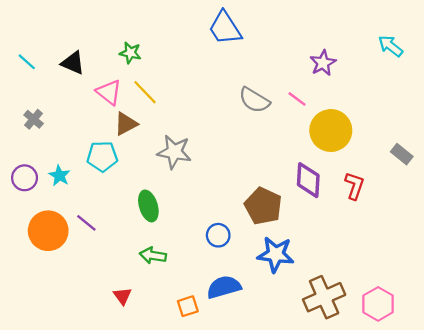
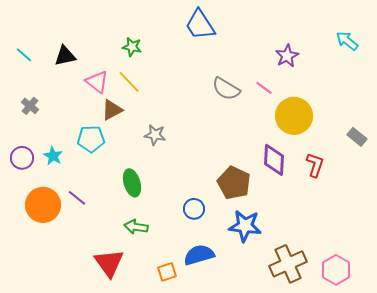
green star: (130, 53) -> (132, 47), moved
black triangle: (73, 63) -> (65, 56), turned -35
gray star: (174, 152) -> (155, 135), size x0.7
red triangle: (122, 296) -> (109, 263), size x1.8

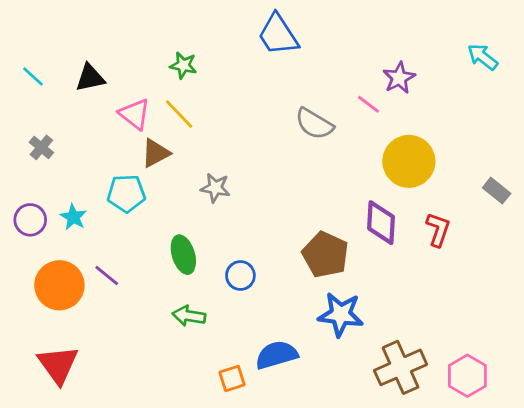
pink line: (264, 88) -> (368, 104), moved
blue circle: (194, 209) -> (240, 276), moved
red triangle: (109, 263) -> (58, 365), moved

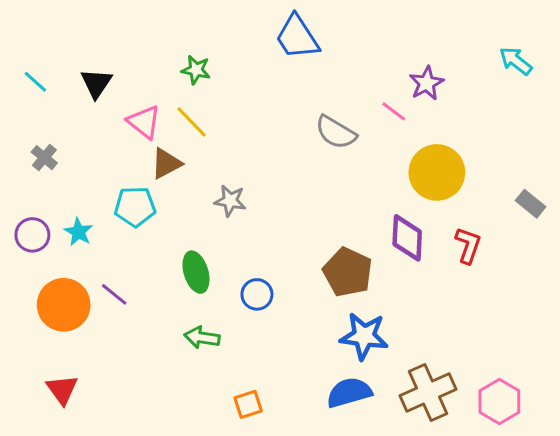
black triangle: (90, 78) -> (96, 83), turned -44
blue semicircle: (277, 355) -> (349, 393), moved
red triangle: (58, 365) -> (62, 390), size x0.7

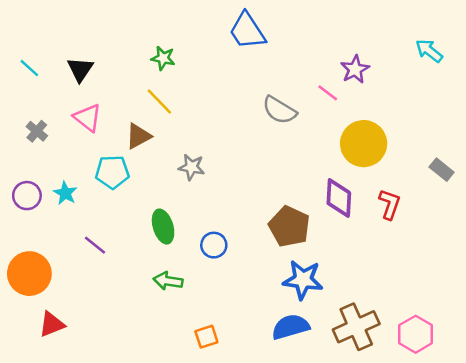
pink triangle: (144, 122) -> (88, 118), moved
orange circle: (64, 305) -> (29, 274), moved
red triangle: (62, 390) -> (52, 324), turned 44

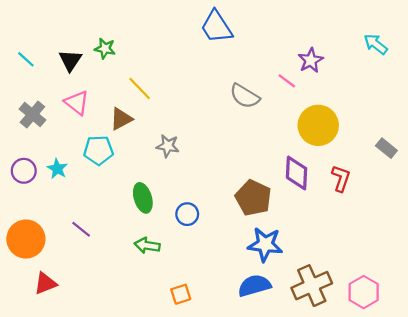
green star: (163, 58) -> (105, 48), moved
gray cross: (37, 131) -> (32, 115), size x1.4
purple line: (95, 245) -> (81, 229), moved

